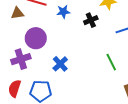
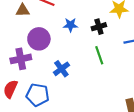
blue star: (63, 12) -> (70, 25), moved
green line: (111, 62) -> (99, 55), moved

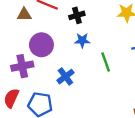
blue star: (70, 25) -> (82, 40), moved
black cross: (99, 27) -> (77, 15), moved

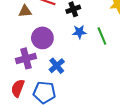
green line: (106, 62) -> (102, 36), moved
blue cross: (65, 77) -> (57, 66), moved

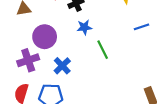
green line: (102, 36) -> (103, 50), moved

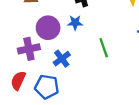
blue star: (84, 27) -> (75, 23), moved

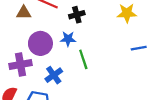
green line: (104, 48) -> (83, 59), moved

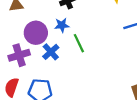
blue cross: (54, 75) -> (51, 52), moved

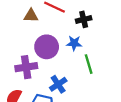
blue cross: (51, 52) -> (58, 84), moved

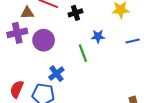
blue star: (74, 43) -> (98, 36), moved
purple cross: (26, 67) -> (17, 33), moved

